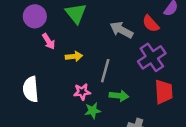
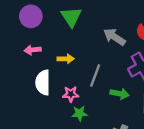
pink arrow: (49, 41) -> (33, 50), moved, turned 112
white semicircle: (31, 89) -> (43, 83), moved
green arrow: (119, 96) -> (120, 94), moved

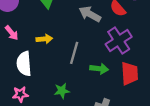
pink arrow: (33, 50) -> (12, 33), turned -119
pink star: (71, 94) -> (20, 94), moved

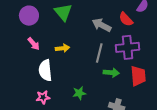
purple cross: (119, 40) -> (128, 47), turned 30
gray line: (74, 53) -> (99, 53), moved

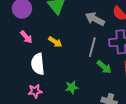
yellow arrow: (62, 48) -> (55, 42), turned 40
green arrow: (111, 73) -> (104, 67), turned 35

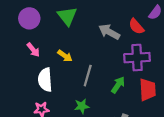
gray line: (92, 47) -> (88, 76), moved
green arrow: (104, 67) -> (118, 85), turned -98

